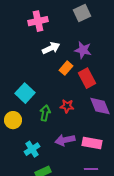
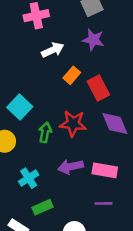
purple star: (83, 50) -> (93, 40), moved
red star: (67, 106) -> (73, 123), size x1.5

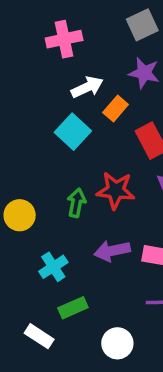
orange rectangle: (72, 75) -> (116, 109), moved
cyan square: (20, 107) -> (73, 132), moved

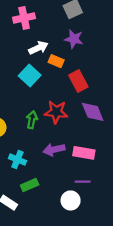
orange rectangle: (116, 109) -> (56, 61), turned 72
cyan cross: (53, 267) -> (17, 160), turned -35
white circle: (117, 343) -> (71, 200), moved

